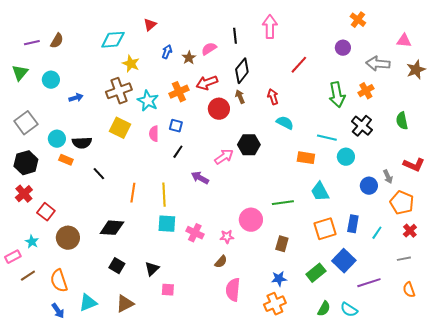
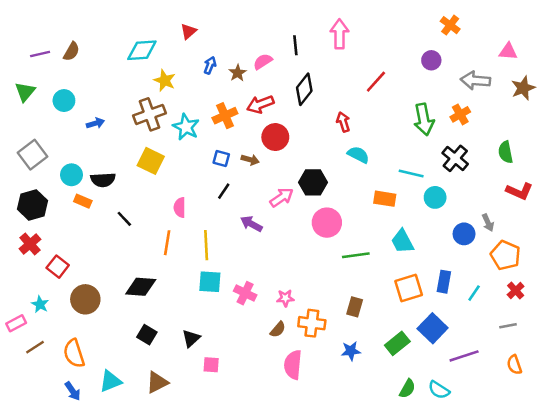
brown arrow: (240, 97) -> (250, 160), moved, turned 128
pink semicircle: (154, 134) -> (180, 207), moved
red L-shape: (414, 165) -> (519, 191), moved
pink circle: (251, 220) -> (327, 223), moved
orange cross: (275, 304) -> (312, 323), moved, turned 30

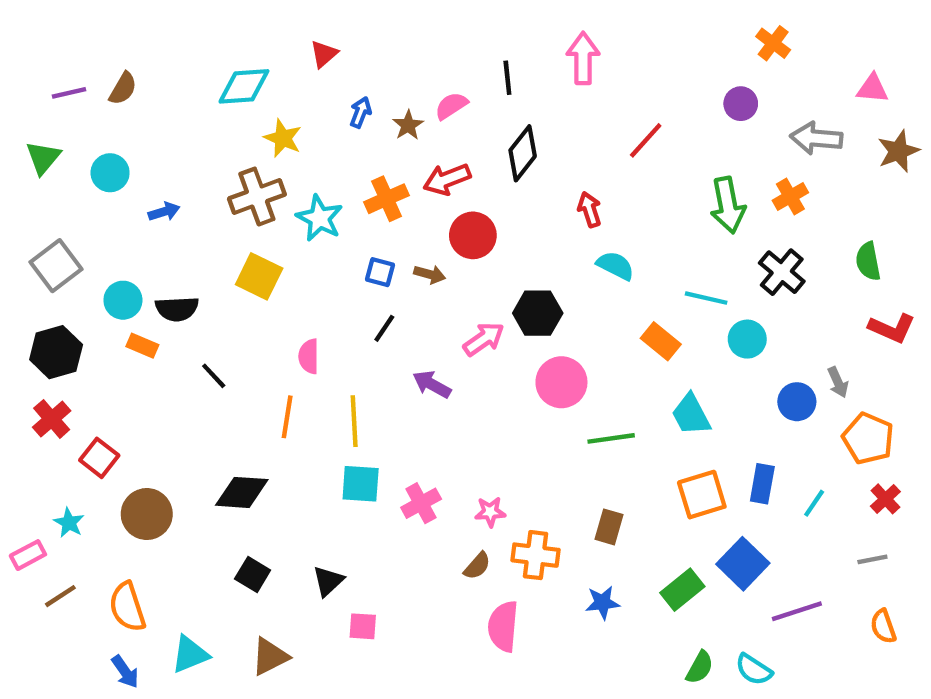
orange rectangle: (385, 199) -> (661, 341), turned 30
pink cross: (245, 293) -> (421, 503), turned 35

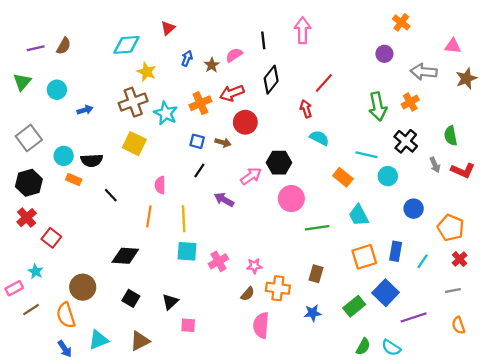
red line: (646, 140) -> (324, 83), moved
gray arrow: (838, 382) -> (435, 165), moved
brown circle: (147, 514) -> (83, 287), moved

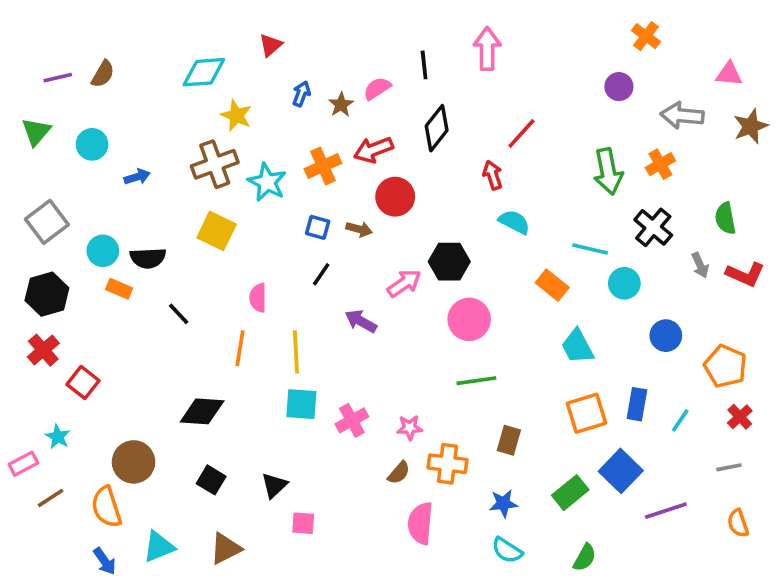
green line: (317, 228) -> (476, 381), moved
cyan semicircle: (391, 348) -> (507, 550), moved

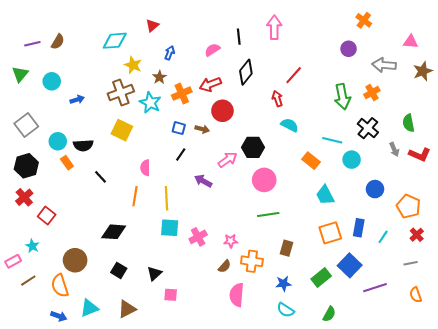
brown star: (341, 105) -> (159, 77), moved
orange rectangle: (119, 289) -> (67, 163), turned 32
blue arrow: (105, 561) -> (59, 316), turned -35

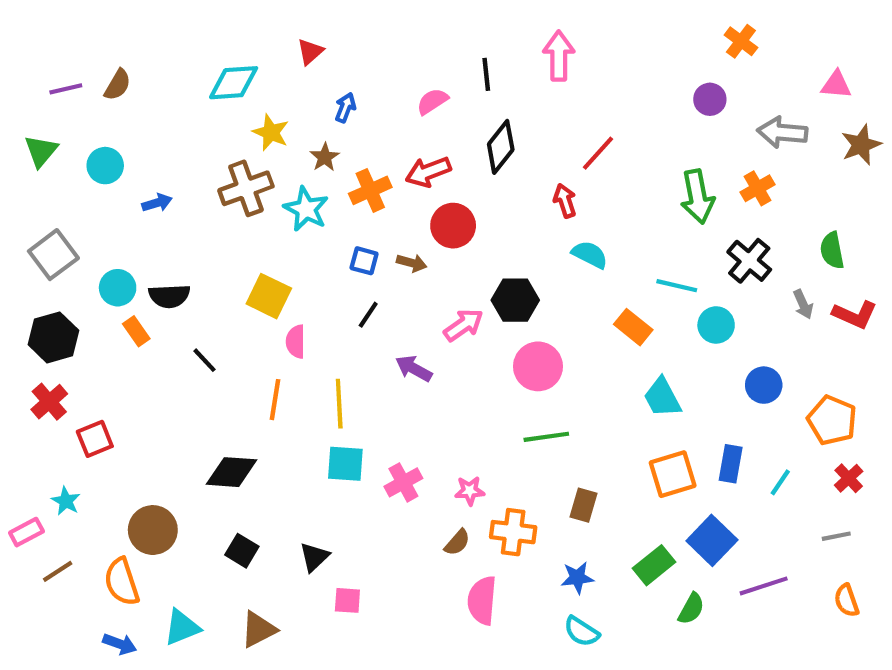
yellow square: (122, 130) -> (269, 296), moved
red square: (47, 216) -> (95, 439), turned 30
green semicircle: (329, 314) -> (691, 609), moved

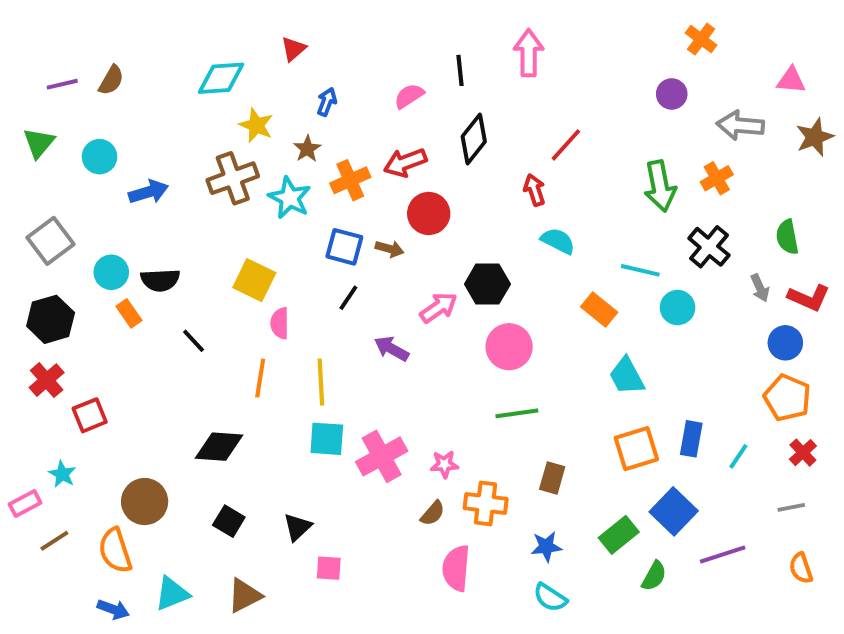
blue arrow: (157, 203) -> (148, 192), size x1.4
blue square: (364, 261) -> (344, 247), size x1.4
blue circle: (764, 385) -> (785, 343), moved
pink cross: (403, 482) -> (382, 456), size x1.4

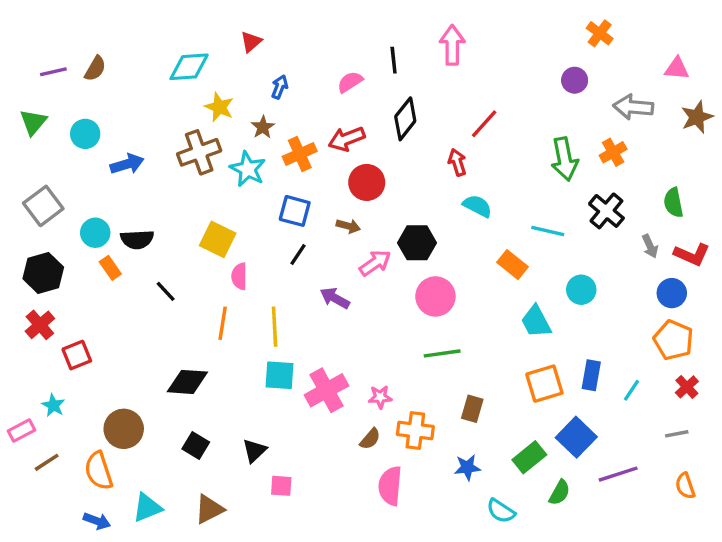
brown arrow: (390, 249) -> (348, 226), moved
cyan circle: (678, 308) -> (581, 290), moved
cyan semicircle: (550, 598) -> (501, 511), moved

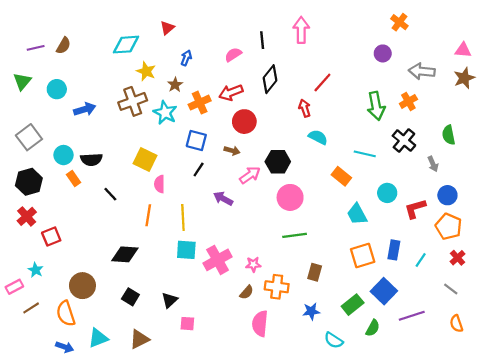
pink triangle: (677, 68) -> (463, 50), moved
red L-shape: (692, 255) -> (415, 209), moved, turned 140
gray line: (677, 434) -> (451, 289), turned 48

